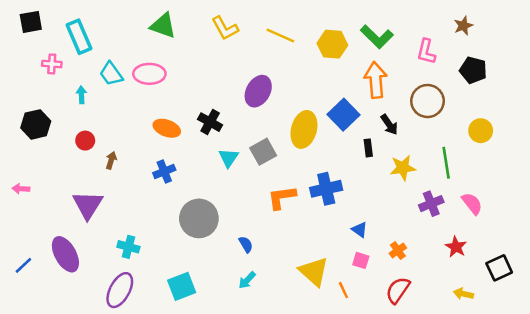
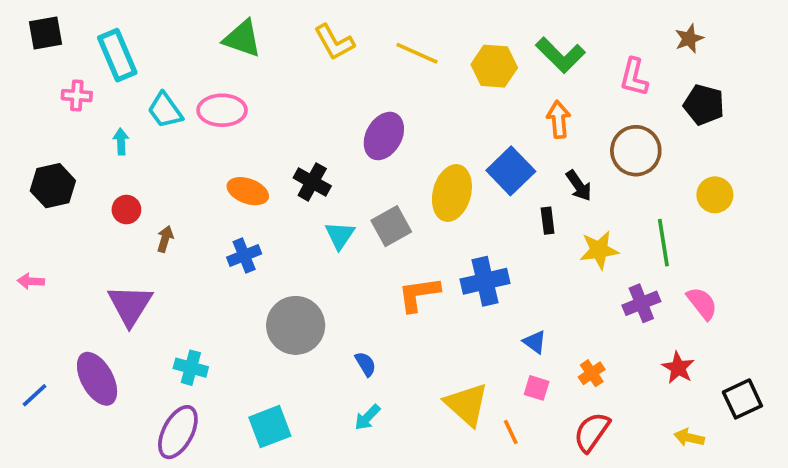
orange arrow: (376, 80) -> (559, 119), size x0.7

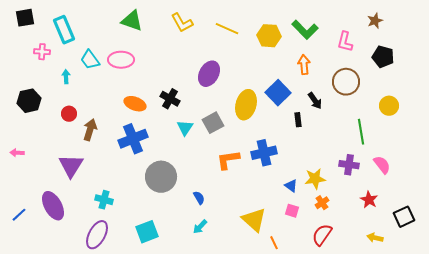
brown arrow: (165, 239) -> (90, 130), size x1.5
yellow star: (599, 250) -> (315, 179), moved
blue cross: (244, 256) -> (133, 139), size x1.6
purple cross: (641, 303) -> (349, 165), turned 30
orange line: (511, 432) -> (274, 243), moved

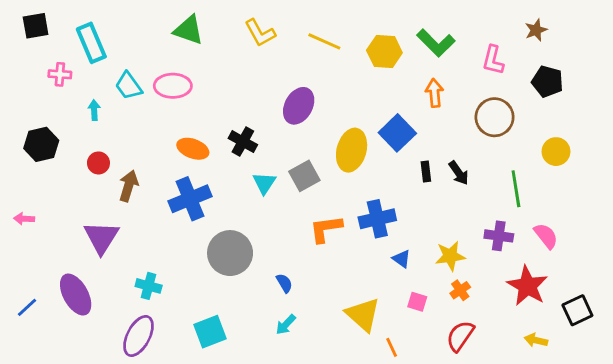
black arrow: (315, 101) -> (459, 173), moved
blue triangle: (291, 186) -> (402, 259), moved
red star: (369, 200) -> (527, 286), size x1.6

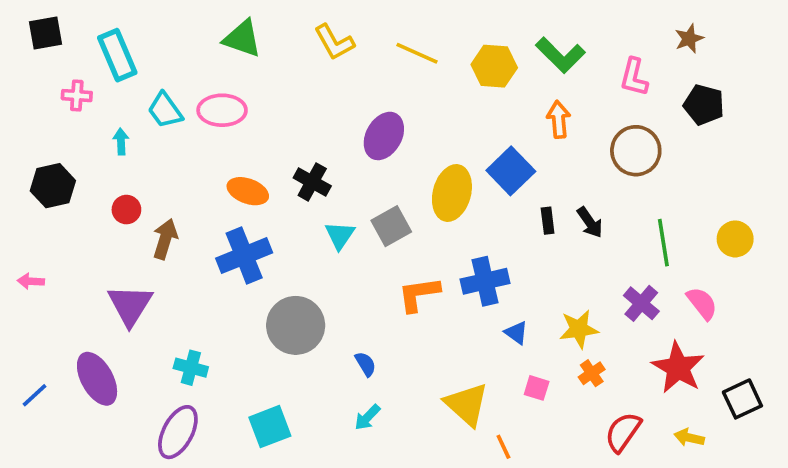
yellow circle: (556, 152) -> (735, 239), moved
purple cross: (499, 236) -> (641, 303), turned 32
red semicircle: (460, 336) -> (623, 432), moved

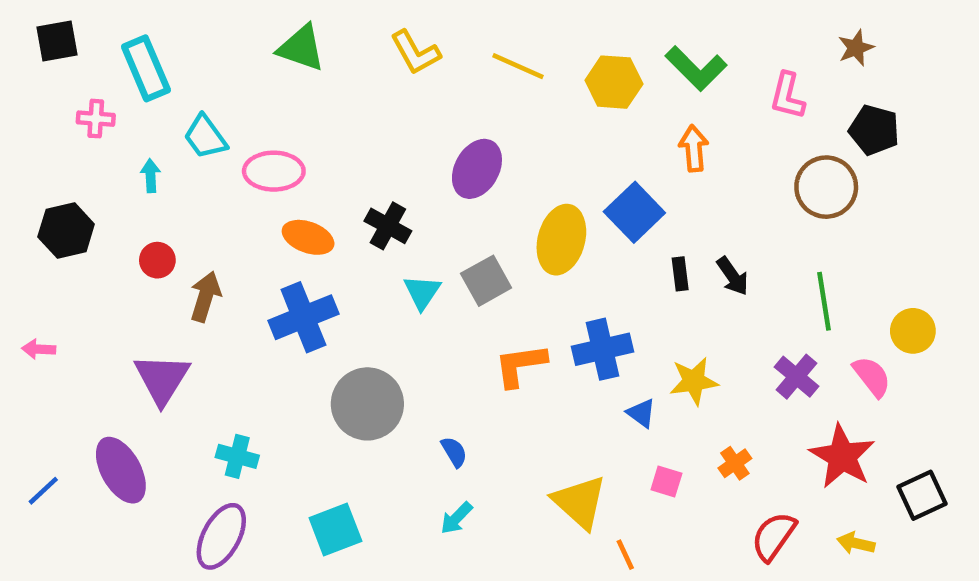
pink ellipse: (222, 110) -> (274, 171), moved
brown circle: (636, 151) -> (826, 187), moved
yellow circle: (735, 239) -> (913, 331), moved
yellow star: (579, 329) -> (694, 381), moved

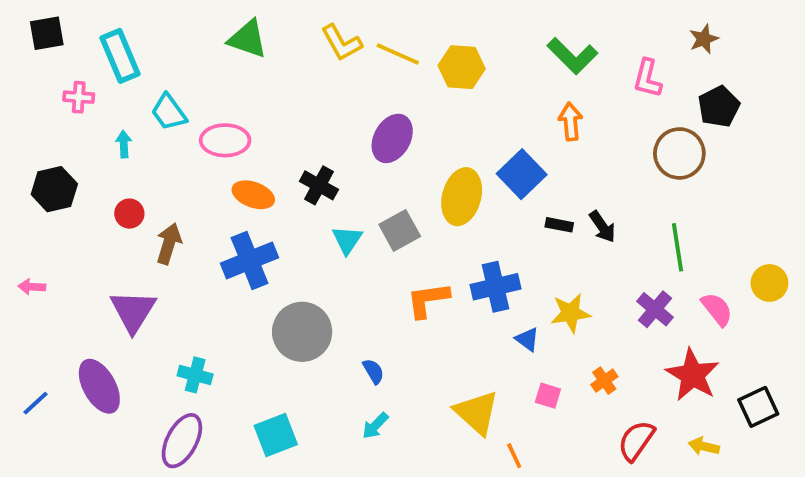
yellow line: (518, 66) -> (398, 54), moved
yellow hexagon: (614, 82) -> (462, 67), moved
black pentagon: (874, 130) -> (719, 107), turned 30
black rectangle: (680, 274) -> (559, 225), turned -72
yellow circle: (913, 331) -> (769, 283), moved

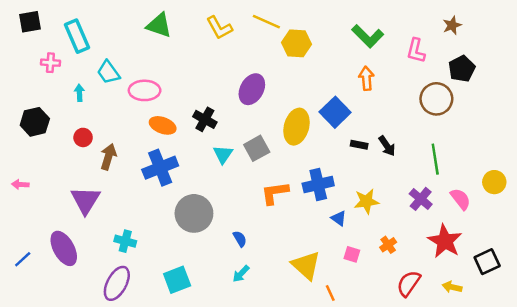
yellow line: (398, 54) -> (266, 22), moved

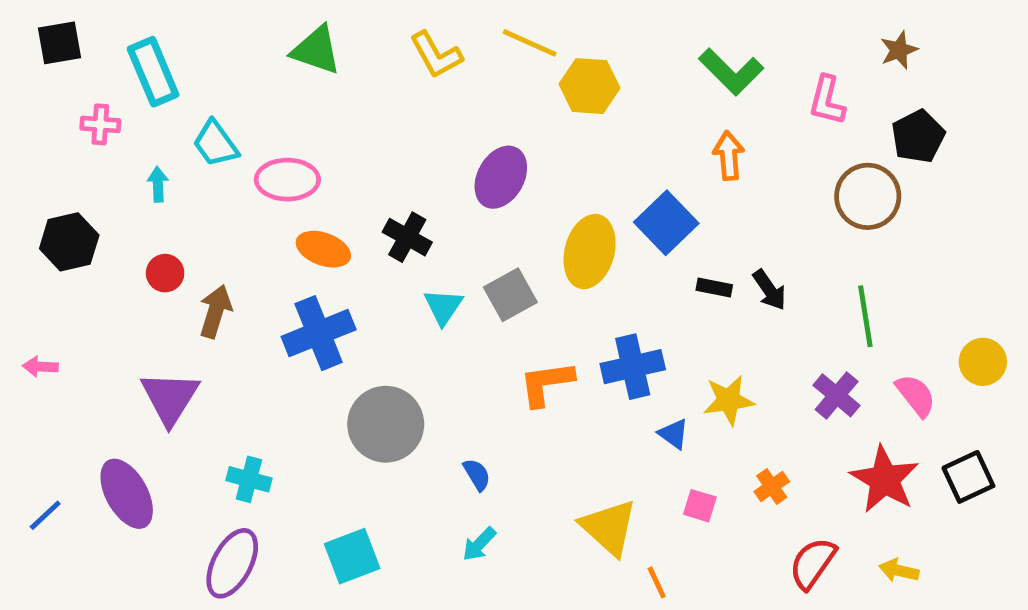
black square: (487, 262) -> (968, 477), moved

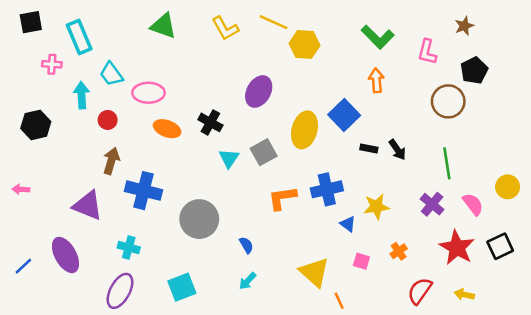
cyan arrow: (158, 184) -> (82, 95), size x1.5
red circle: (165, 273) -> (108, 120), moved
blue cross: (319, 333) -> (144, 191), moved, turned 36
purple triangle: (170, 398) -> (88, 205), turned -40

